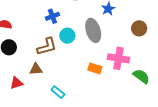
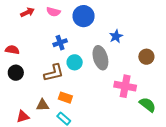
orange rectangle: (95, 68) -> (65, 98), moved
brown triangle: (36, 69) -> (43, 105), moved
red triangle: (16, 83) -> (23, 117), moved

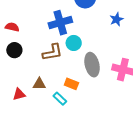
blue cross: (60, 43) -> (60, 23), size x1.6
gray ellipse: (100, 58) -> (92, 65), moved
orange rectangle: (65, 98) -> (71, 84), moved

